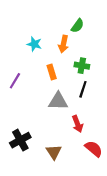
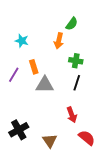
cyan star: (34, 44) -> (22, 41), moved
orange rectangle: (52, 72) -> (34, 67), moved
gray triangle: (58, 101) -> (45, 85), moved

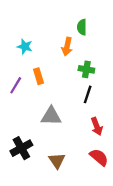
green semicircle: (72, 24) -> (82, 27), turned 144
gray triangle: (45, 85) -> (51, 116), moved
red arrow: (72, 115) -> (97, 126), moved

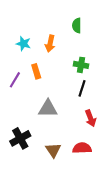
orange arrow: (67, 47) -> (50, 44), moved
red semicircle: (99, 157) -> (82, 148), moved, turned -42

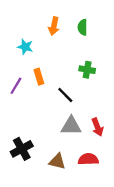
orange arrow: (50, 44) -> (54, 26), moved
black line: (82, 88) -> (65, 95), moved, turned -63
gray triangle: (48, 109) -> (71, 126), moved
brown triangle: (53, 150) -> (57, 161), turned -42

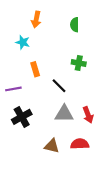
orange arrow: (54, 26) -> (36, 19), moved
purple line: (16, 86) -> (13, 89), moved, turned 49
black cross: (22, 149) -> (22, 117), moved

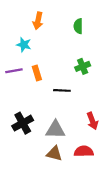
green cross: (79, 63) -> (83, 66), turned -32
black line: (59, 86) -> (62, 90), turned -42
purple line: (13, 89) -> (14, 71), moved
gray triangle: (64, 114) -> (55, 130), moved

